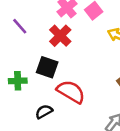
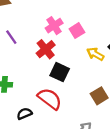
black square: (47, 67) -> (60, 72), moved

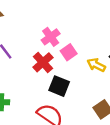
pink square: (77, 31) -> (69, 52), moved

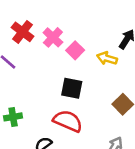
red cross: (43, 62) -> (23, 32), moved

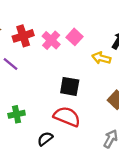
red cross: (23, 32) -> (23, 36), turned 36
pink square: (75, 50) -> (74, 37), moved

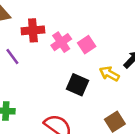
black square: (70, 86) -> (78, 85), moved

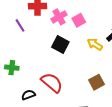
black square: (78, 85) -> (60, 45), moved

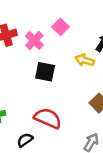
pink square: (79, 20) -> (60, 27), moved

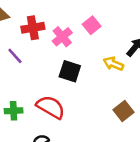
red semicircle: (48, 118) -> (51, 107), moved

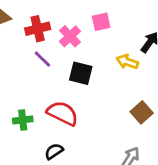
pink square: (92, 25) -> (101, 22), turned 30
purple line: (15, 56) -> (42, 59), moved

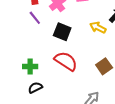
red semicircle: (63, 113) -> (66, 61), moved
green cross: (23, 120) -> (30, 66), moved

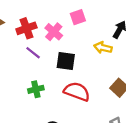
green cross: (30, 66) -> (36, 89), moved

